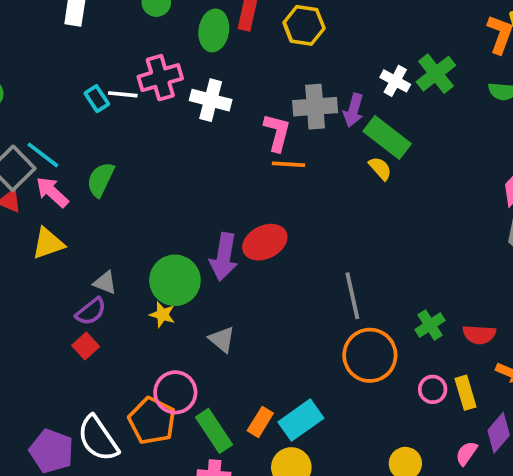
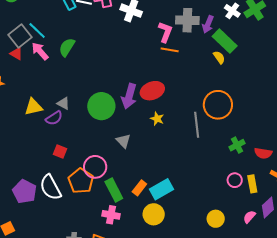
yellow triangle: (48, 243) -> (33, 107), moved
yellow star: (162, 315) -> (157, 119), moved
red square: (86, 346) -> (60, 151), moved, turned -32
orange circle: (370, 355) -> (218, 105), moved

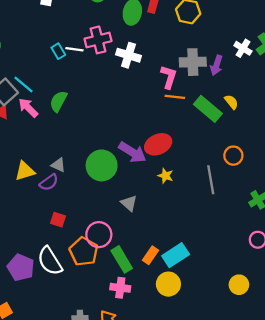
green rectangle: (225, 41) -> (208, 109), moved
purple arrow: (129, 96) -> (132, 152), turned -70
orange circle: (218, 105) -> (233, 156), size x0.6

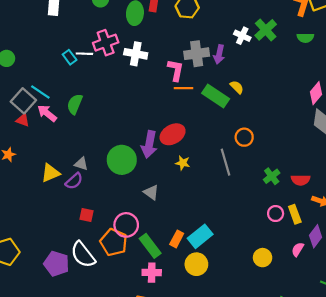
purple arrow: (132, 152) -> (149, 144), turned 75

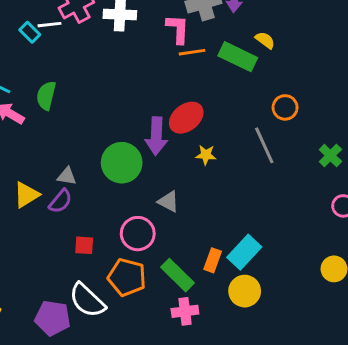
pink circle: (126, 225) -> (138, 234), moved

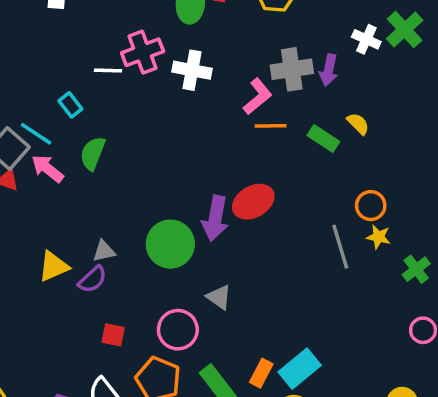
pink L-shape: (178, 29) -> (258, 96), turned 40
cyan rectangle: (30, 32) -> (70, 105), moved
green rectangle: (238, 57) -> (323, 139), size x0.7
yellow star: (206, 155) -> (379, 237), moved
gray triangle: (67, 176) -> (104, 251), turned -30

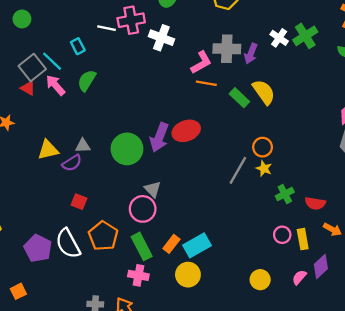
yellow semicircle: (358, 124) -> (264, 92), size x1.6
gray line: (340, 247) -> (238, 170), turned 36
pink circle: (178, 330) -> (143, 209), moved

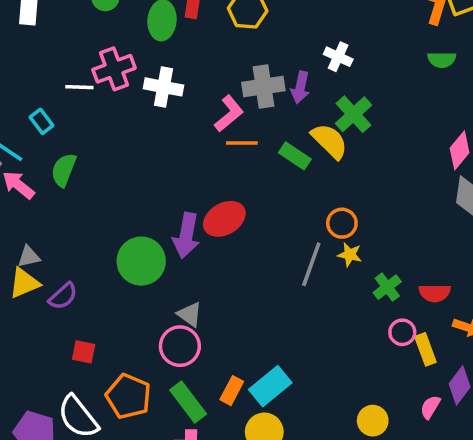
green cross: (305, 36) -> (353, 114), moved
gray triangle: (83, 146) -> (29, 257), moved
pink circle: (282, 235) -> (402, 332), moved

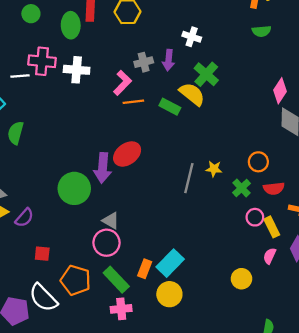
pink cross: (114, 69) -> (42, 61), turned 32
gray cross: (263, 86) -> (144, 62), size x0.7
orange circle: (342, 223) -> (258, 162), moved
pink semicircle: (430, 407) -> (270, 256), moved

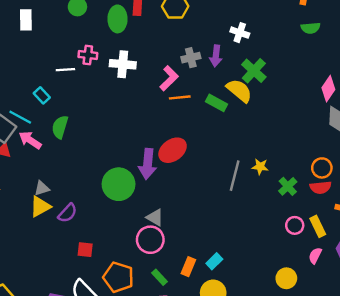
pink cross: (42, 61) -> (88, 55), size x0.7
orange circle: (258, 162) -> (322, 168), moved
pink circle: (255, 217) -> (295, 225), moved
cyan rectangle: (170, 263) -> (214, 261), size x0.6
green rectangle: (116, 280) -> (159, 277), size x0.6

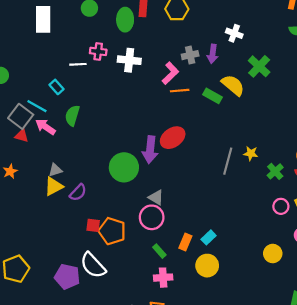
white rectangle: (26, 20) -> (43, 19), size x1.4
green cross: (254, 71) -> (259, 66), moved
orange pentagon: (118, 277) -> (112, 231), moved

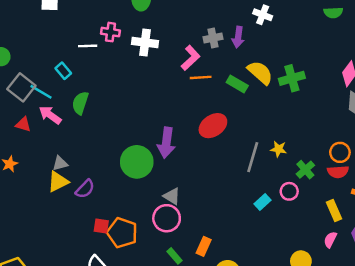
green cross: (259, 66) -> (292, 78), moved, turned 30
gray square: (21, 116) -> (21, 87), moved
red ellipse: (173, 138) -> (213, 126), moved
pink circle: (281, 206) -> (289, 191), moved
cyan rectangle: (209, 237) -> (262, 202), moved

